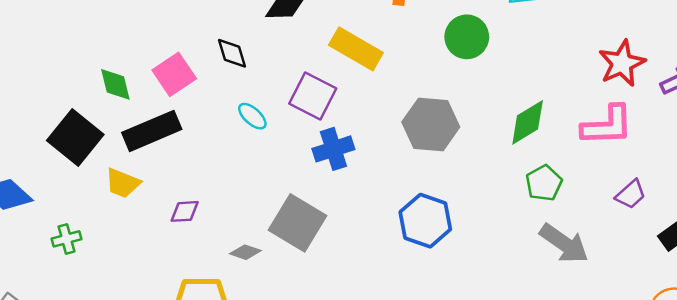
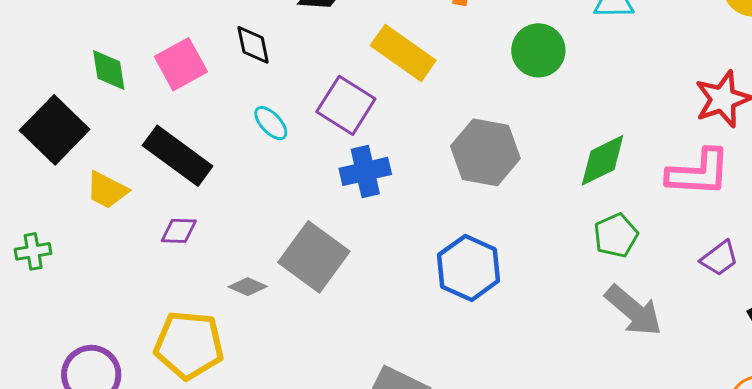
black rectangle: (152, 131) -> (178, 156), moved, turned 54

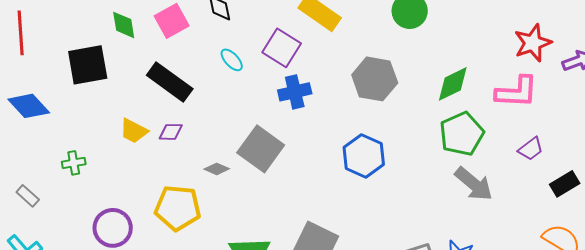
black square: (55, 130) -> (88, 65), turned 36
yellow trapezoid: (107, 190) -> (134, 131), moved
green pentagon: (616, 235) -> (462, 134), size x1.5
green cross: (33, 251) -> (74, 163), moved

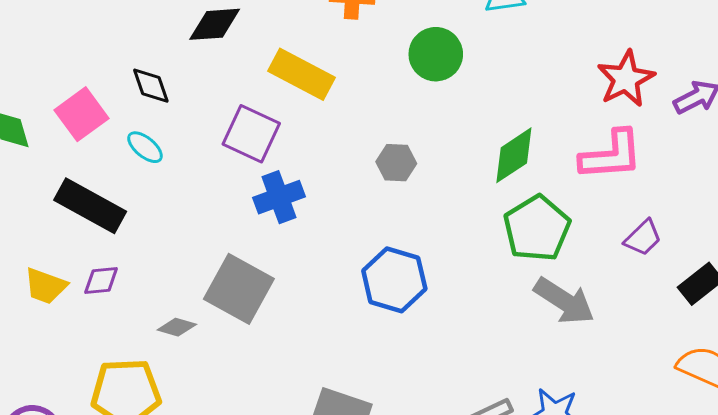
cyan ellipse: (232, 60) -> (145, 147), moved
gray hexagon: (375, 79) -> (396, 163), size x0.6

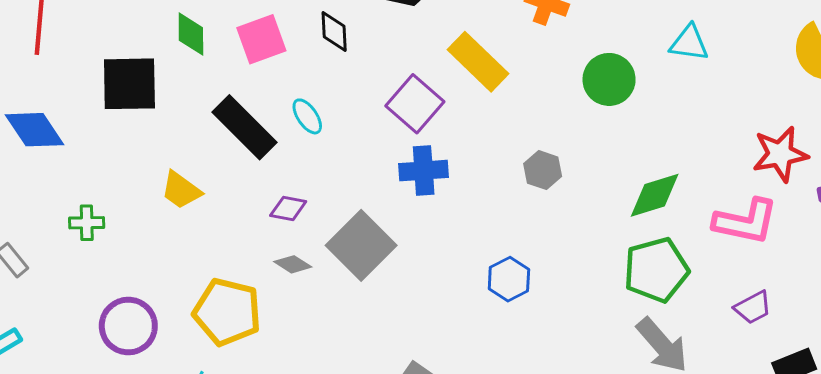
cyan ellipse: (145, 147) -> (307, 116), moved
purple diamond: (101, 280) -> (288, 209), moved
blue hexagon: (394, 280) -> (509, 279), size x0.7

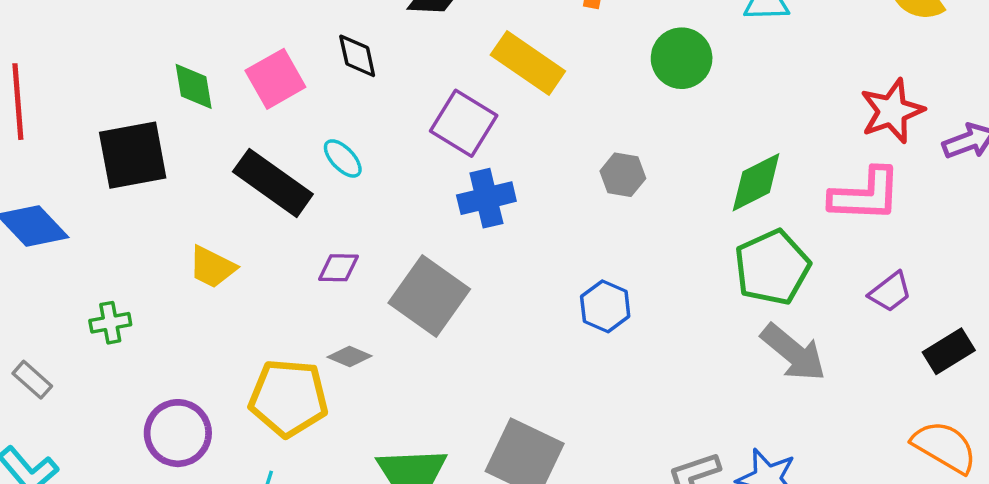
gray diamond: (293, 264) -> (350, 356), moved

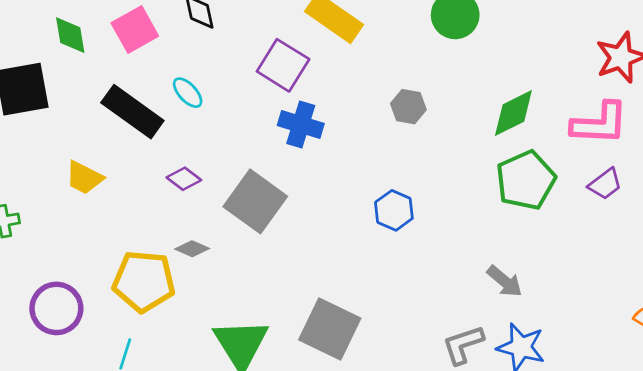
blue cross: (486, 198) -> (301, 124), turned 30
purple diamond: (339, 268) -> (184, 179), turned 36
purple trapezoid: (890, 292) -> (605, 184), moved
gray arrow: (793, 353) -> (505, 281), moved, size x0.7

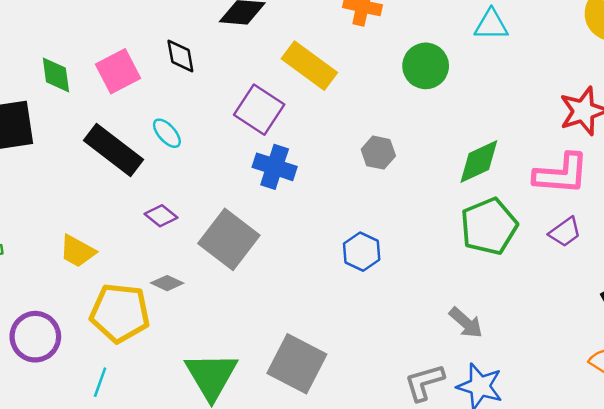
yellow trapezoid: (84, 178) -> (77, 251), moved

